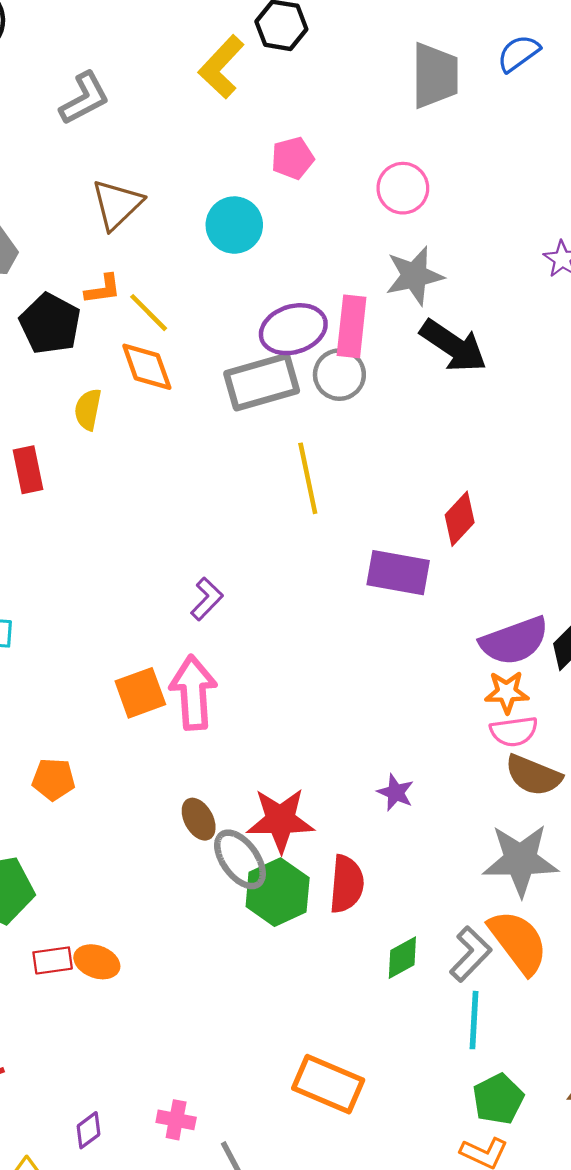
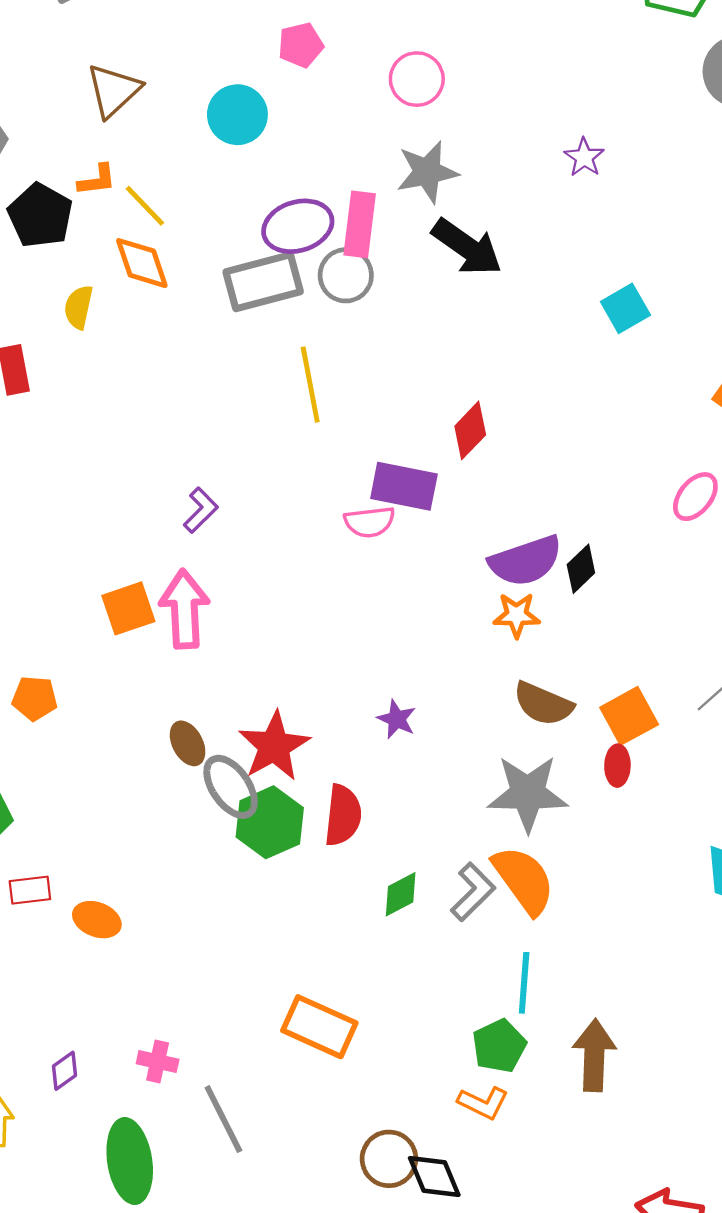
pink semicircle: (514, 731) -> (370, 522), moved
red star: (280, 820) -> (274, 746), turned -30
orange ellipse: (97, 962) -> (97, 920), moved
cyan line: (474, 1020) -> (524, 983), moved

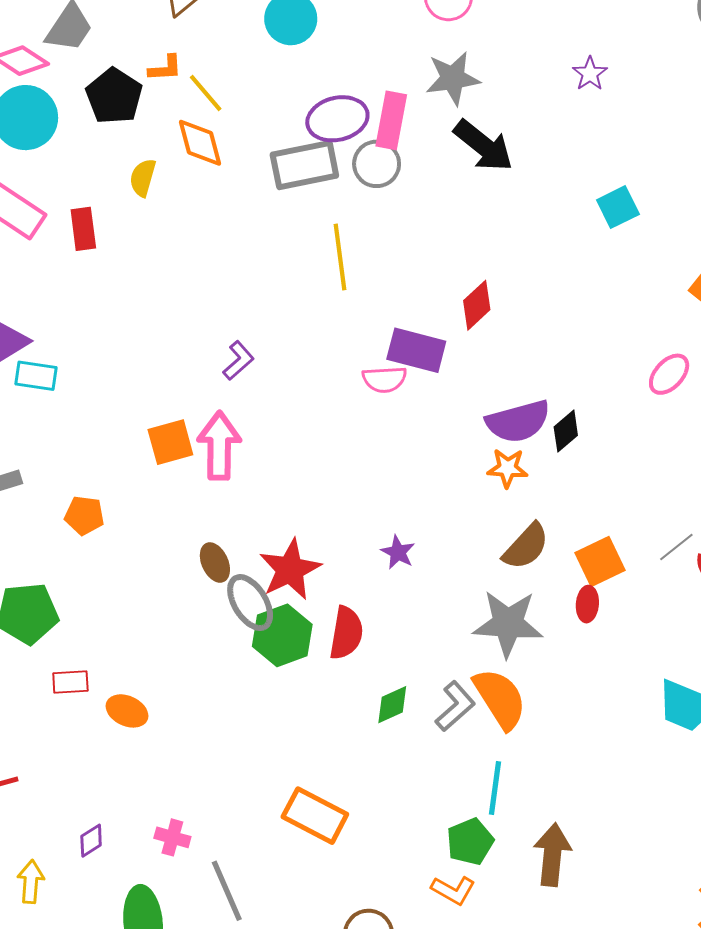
brown semicircle: (543, 704) -> (526, 546), turned -74

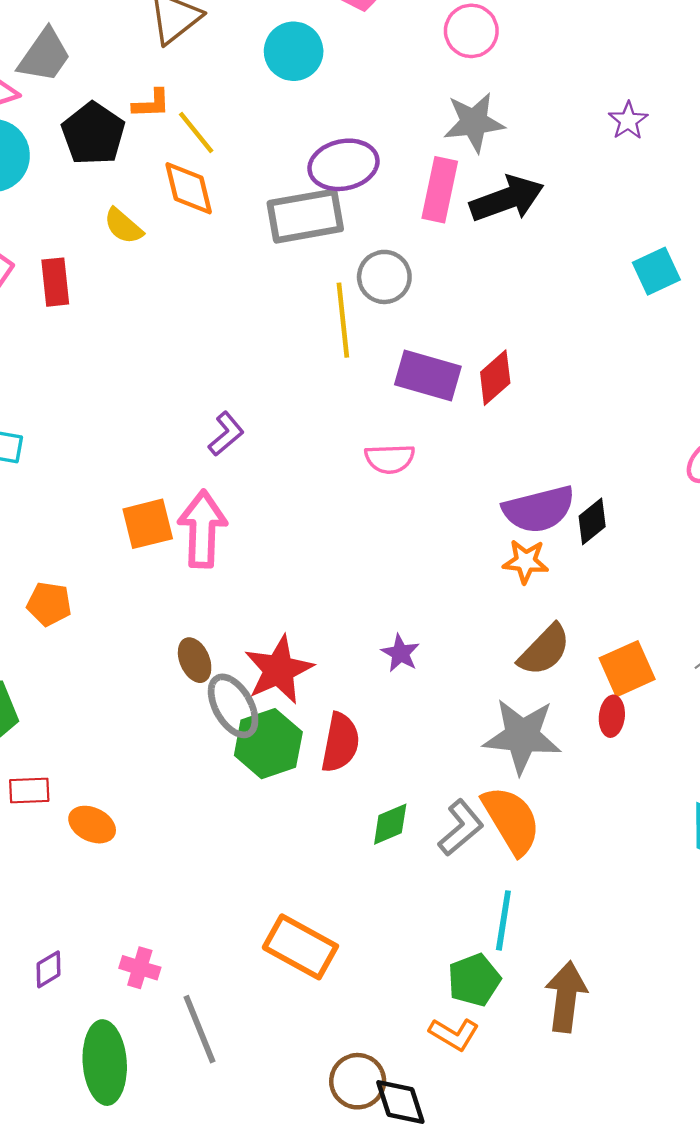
pink rectangle: (391, 120) -> (440, 190), moved
black arrow: (483, 146) -> (507, 199), turned -60
gray circle: (377, 164) -> (384, 277), moved
yellow semicircle: (143, 178) -> (123, 226), turned -66
purple rectangle: (416, 350) -> (428, 375), moved

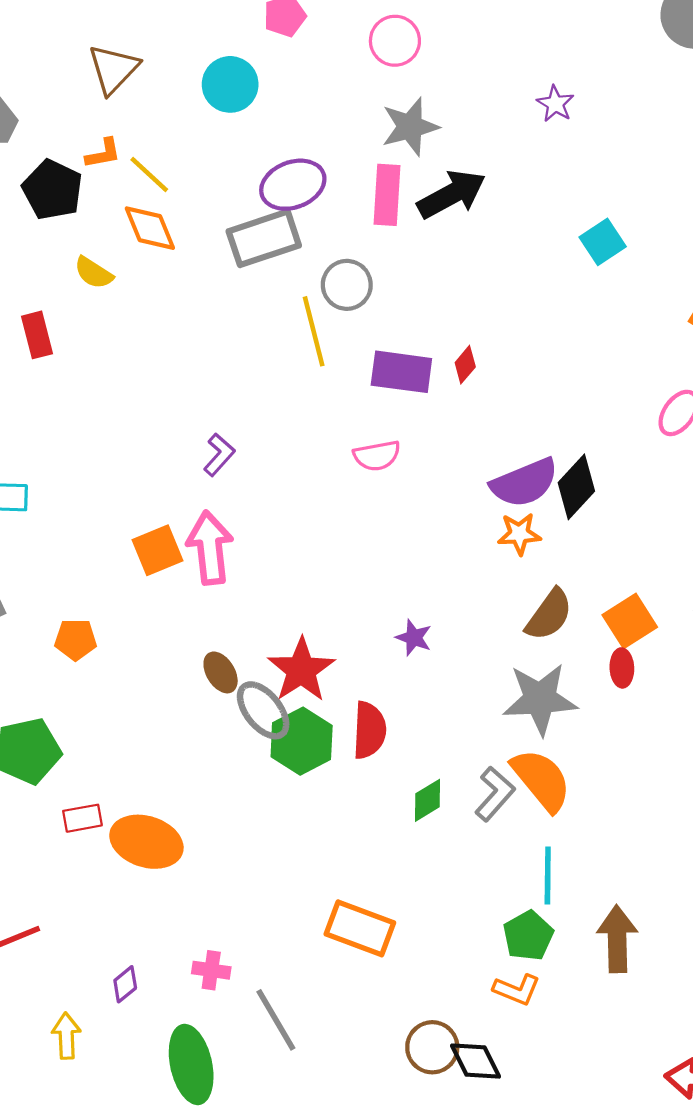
red diamond: (495, 378) -> (465, 365), size x0.7
black diamond: (592, 521) -> (576, 487), size x1.4
orange ellipse: (92, 825) -> (146, 842), size x1.6

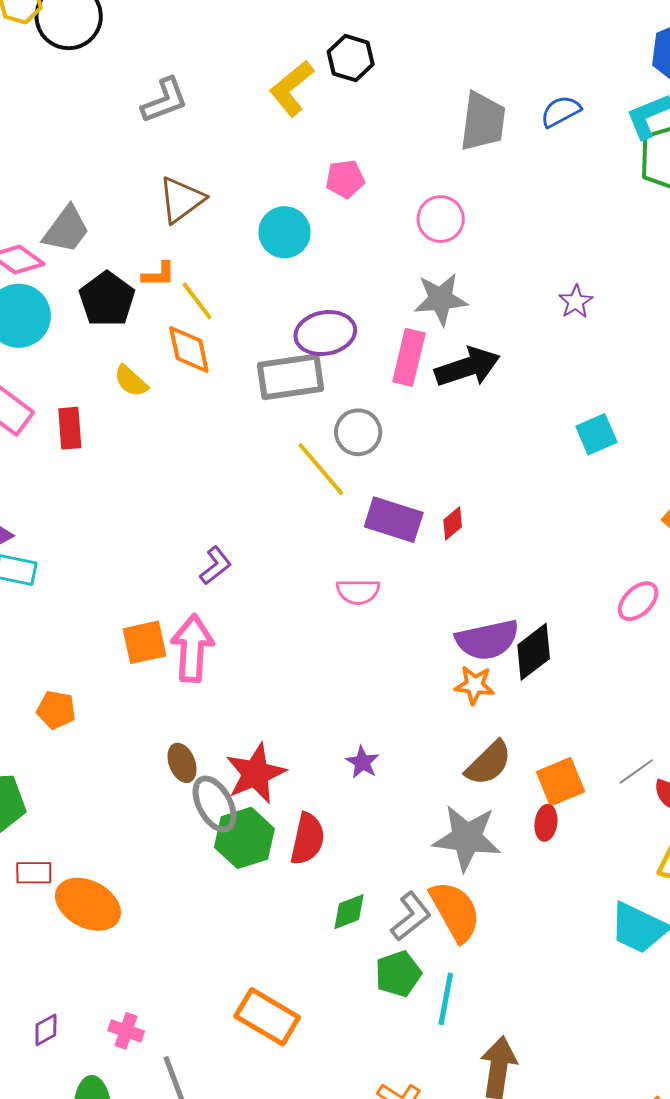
yellow line: (314, 331) -> (321, 469), turned -36
green pentagon: (528, 936) -> (398, 974), moved

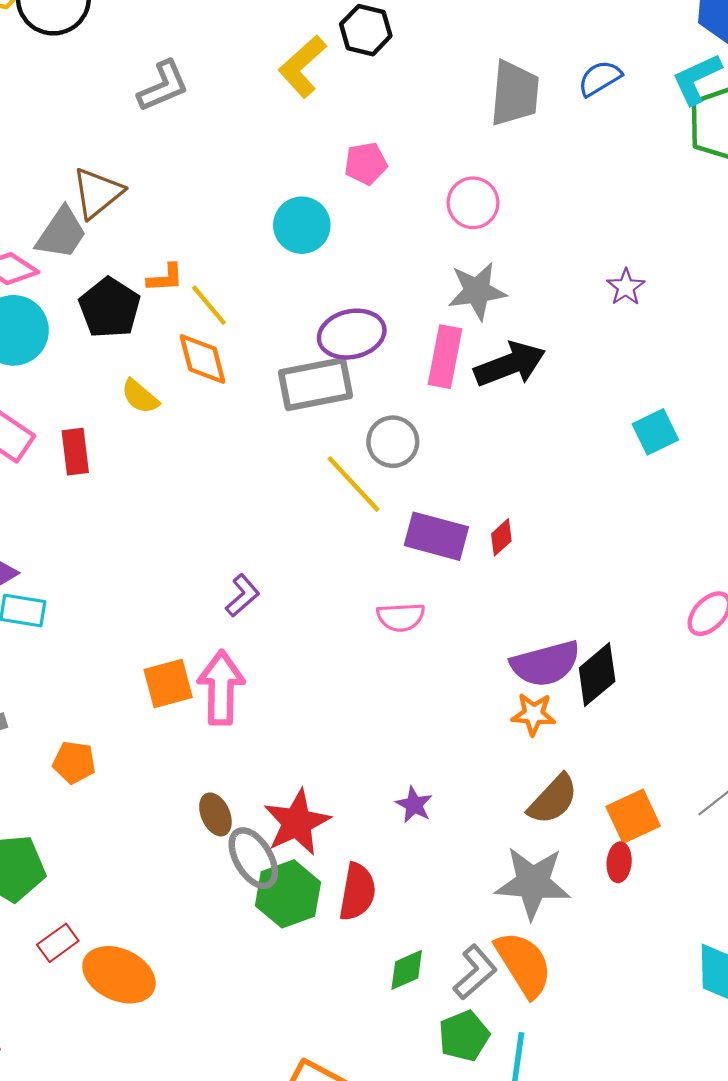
brown triangle: (181, 200) -> (97, 193), moved
red rectangle: (34, 873) -> (58, 943), turned -33

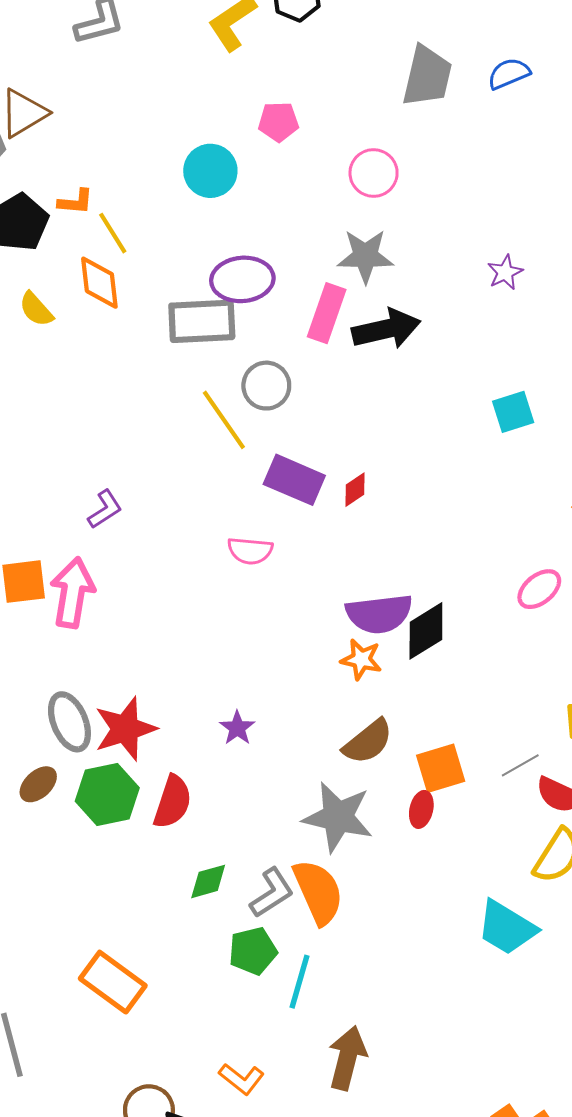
brown ellipse: (215, 814) -> (38, 784), moved, turned 63
gray ellipse: (253, 858) -> (69, 722), moved

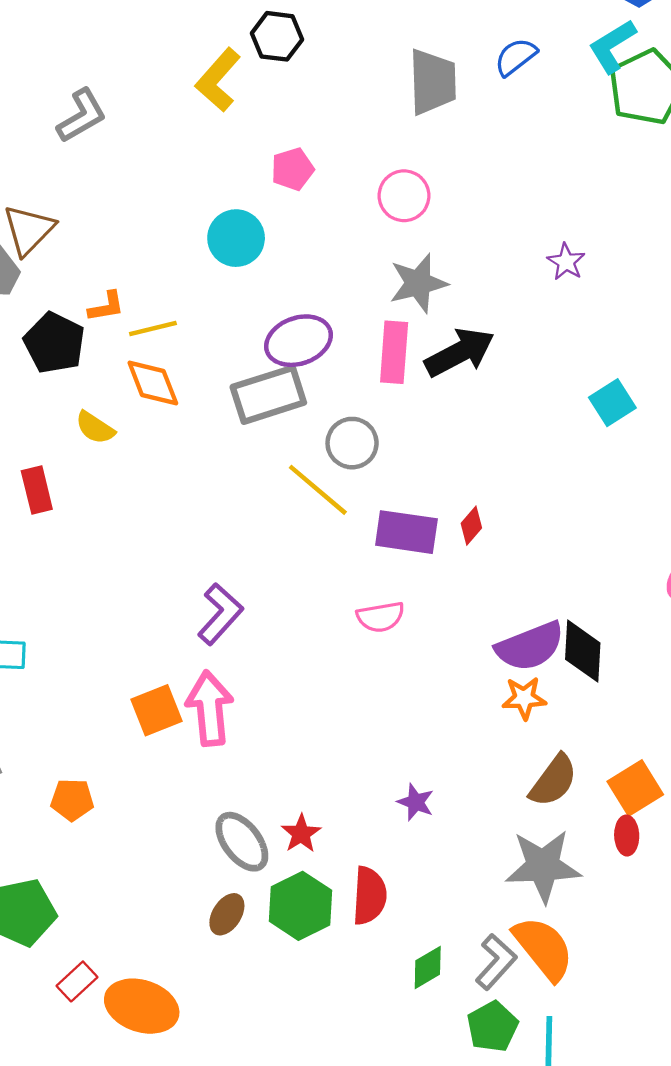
yellow line: (113, 233) -> (153, 329), turned -57
purple L-shape: (105, 509) -> (220, 614), size x1.4
black diamond: (426, 631) -> (583, 651), turned -40
red star: (125, 729) -> (301, 834), size x0.6

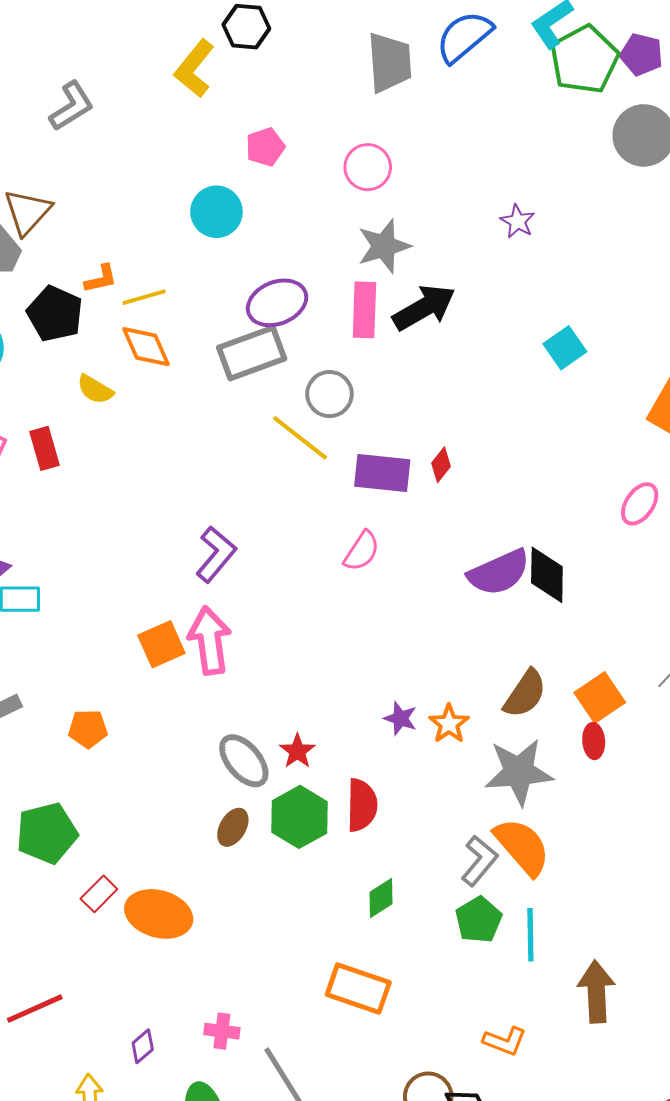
blue semicircle: (516, 57) -> (464, 37), size x1.5
pink semicircle: (380, 617) -> (362, 551), turned -45
orange star: (524, 698) -> (449, 724), moved, turned -30
green diamond: (428, 968) -> (381, 898), moved

